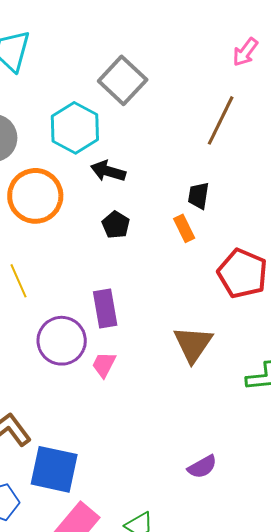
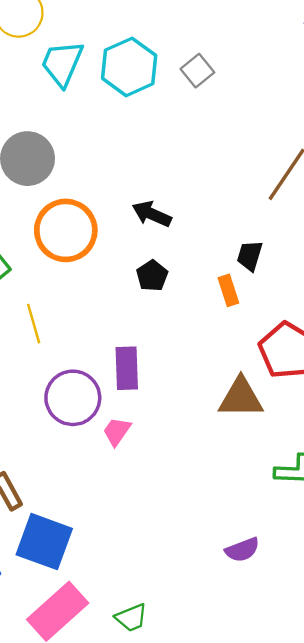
gray square: (123, 80) -> (197, 71), moved, size x0.6
cyan hexagon: (75, 128) -> (129, 67), moved
brown triangle: (193, 344) -> (241, 398), moved, turned 48
purple semicircle: (202, 467) -> (242, 550), moved

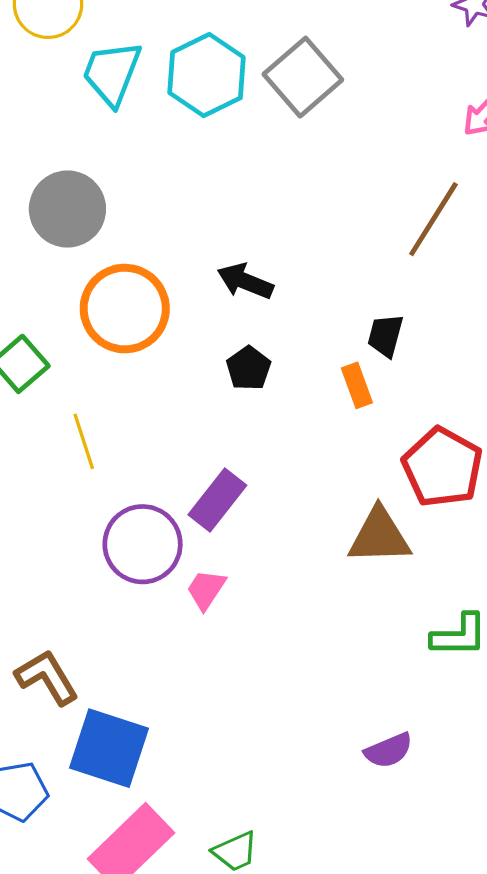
gray square: (197, 71) -> (303, 77), size x1.6
purple rectangle: (127, 368) -> (217, 500), turned 42

